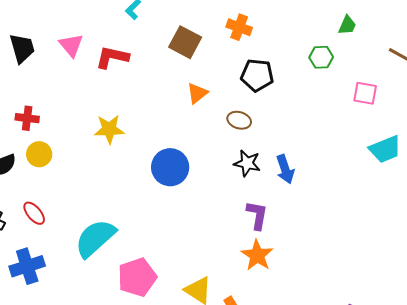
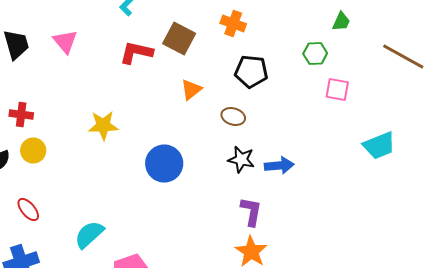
red L-shape: (112, 57) -> (136, 52), moved
pink square: (365, 93) -> (337, 90), moved
blue arrow: (285, 169) -> (279, 166), turned -76
cyan semicircle: (95, 238) -> (89, 234), size x0.7

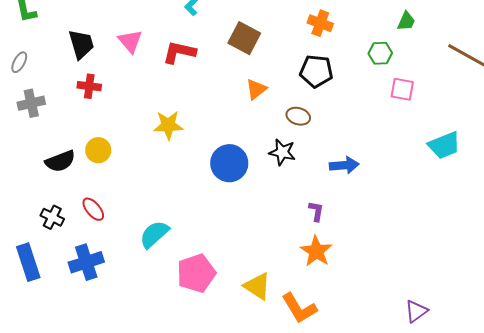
orange cross: (233, 24) -> (320, 23), moved
red L-shape: (136, 52) -> (179, 52), moved
red cross: (21, 114) -> (89, 86), moved
black star: (241, 160) -> (282, 152), moved
purple L-shape: (251, 212) -> (316, 211), size x0.7

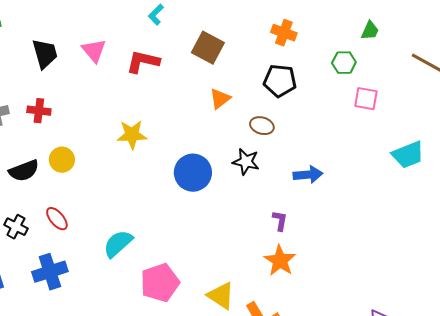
red cross: (89, 86) -> (39, 111), moved

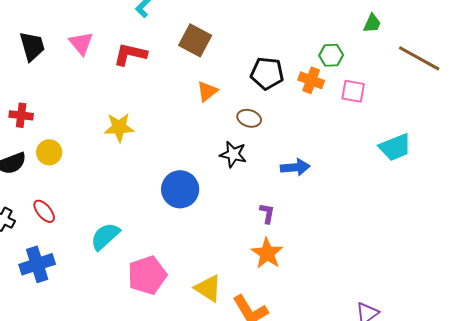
green trapezoid: (370, 31) -> (372, 23), moved
orange cross: (284, 33) -> (311, 80), moved
red cross: (39, 111) -> (21, 115), moved
blue circle: (193, 173) -> (180, 189), moved

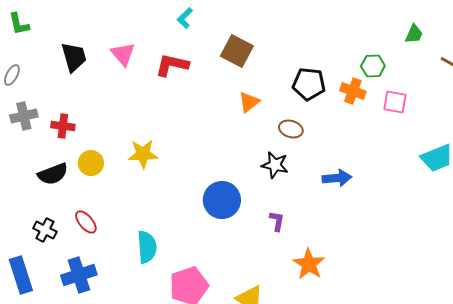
yellow star: (119, 127) -> (143, 154), moved
purple L-shape: (267, 213) -> (277, 221), moved
cyan semicircle: (105, 236) -> (147, 247), turned 128

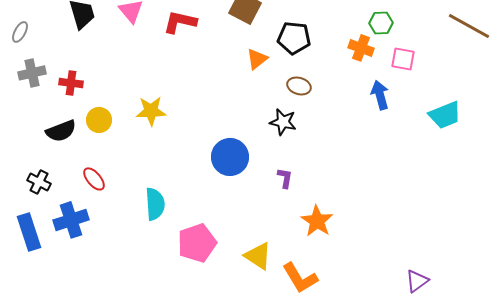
black pentagon: (309, 84) -> (294, 38), moved
blue arrow: (337, 178) -> (380, 95), moved, turned -100
black cross: (45, 230) -> (39, 182), moved
blue cross: (79, 275) -> (71, 220), moved

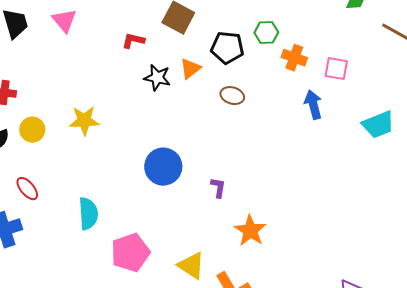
red L-shape: (180, 22) -> (133, 41), moved, size x0.7
green hexagon: (381, 23) -> (266, 33), moved
black star: (283, 122) -> (157, 78), moved

